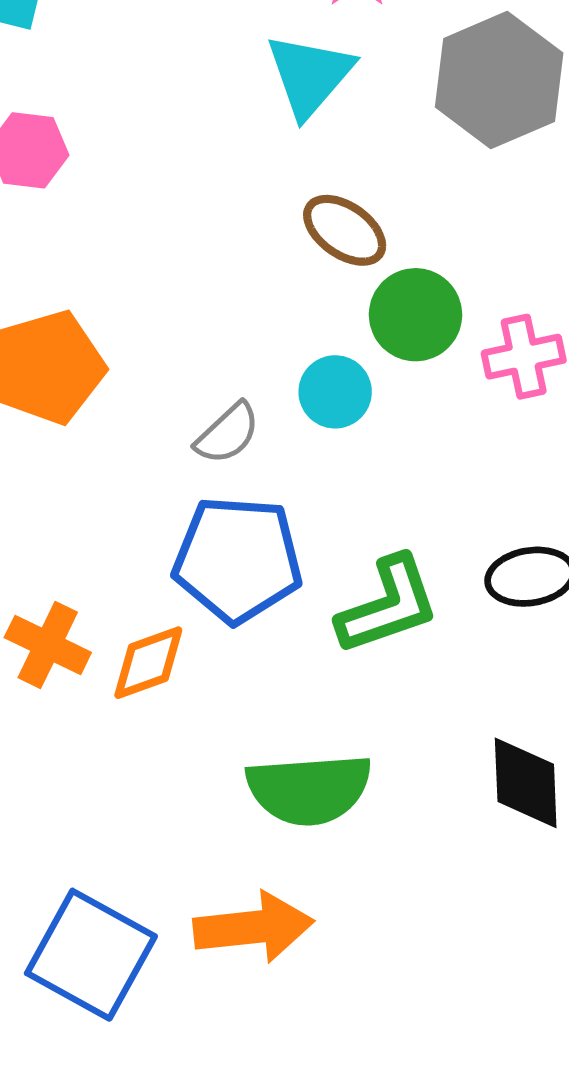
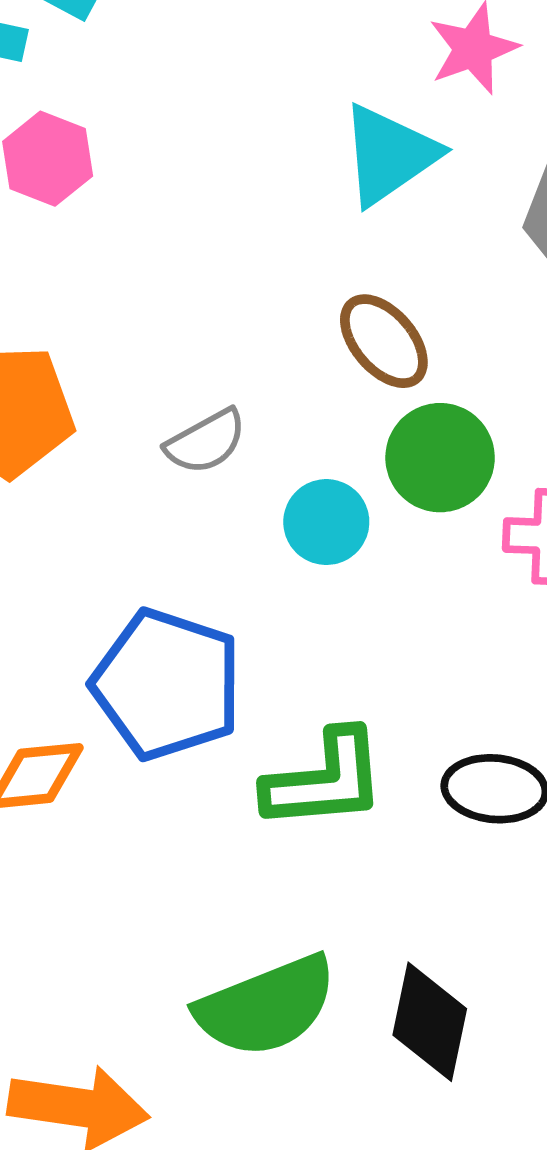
gray semicircle: (228, 433) -> (206, 442), moved
green semicircle: (309, 789) -> (266, 1006), moved, turned -32

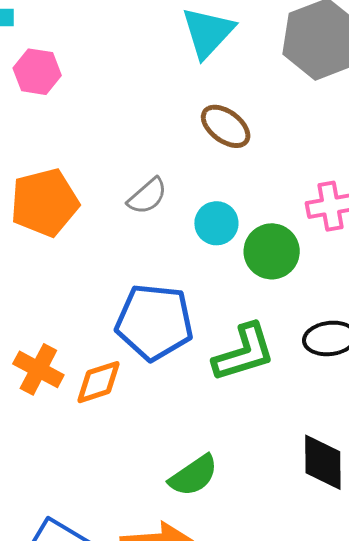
green circle: (440, 458) -> (272, 251), moved
green semicircle: (266, 1006) -> (193, 476), moved, size x0.7

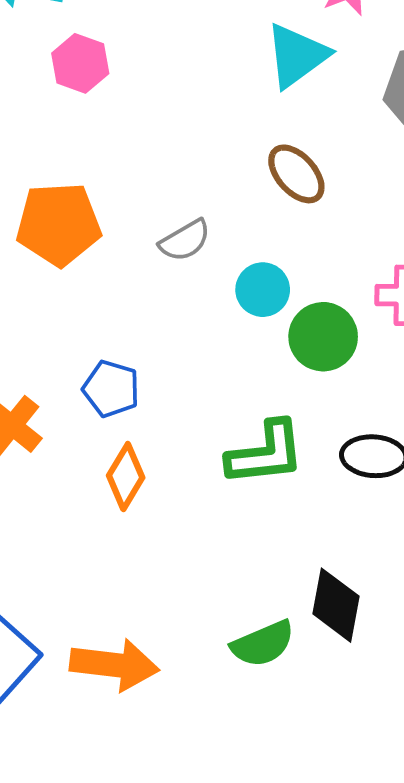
blue pentagon: (154, 322) -> (111, 389), moved, size x0.6
orange diamond: (99, 382) -> (126, 477), moved, turned -52
green semicircle: (193, 476) -> (263, 644), moved

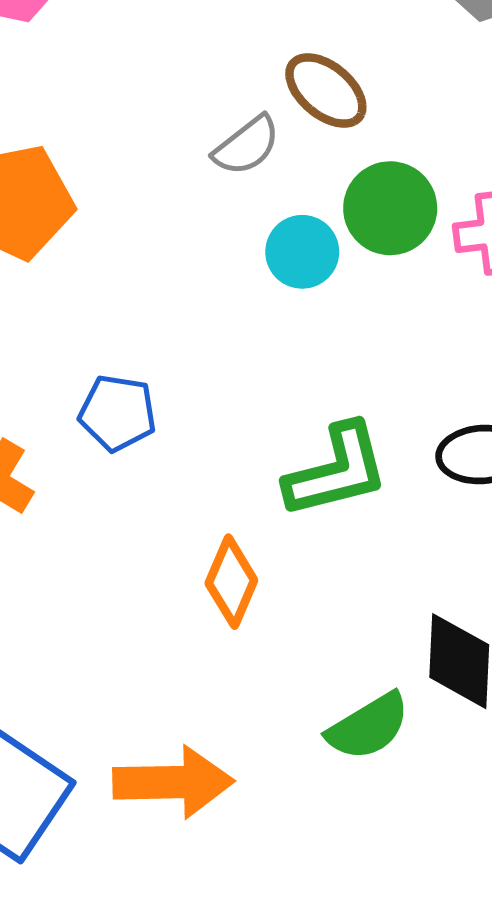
gray semicircle: (185, 240) -> (247, 146), moved
green circle: (323, 337) -> (390, 208), moved
orange diamond: (126, 477) -> (231, 582), moved

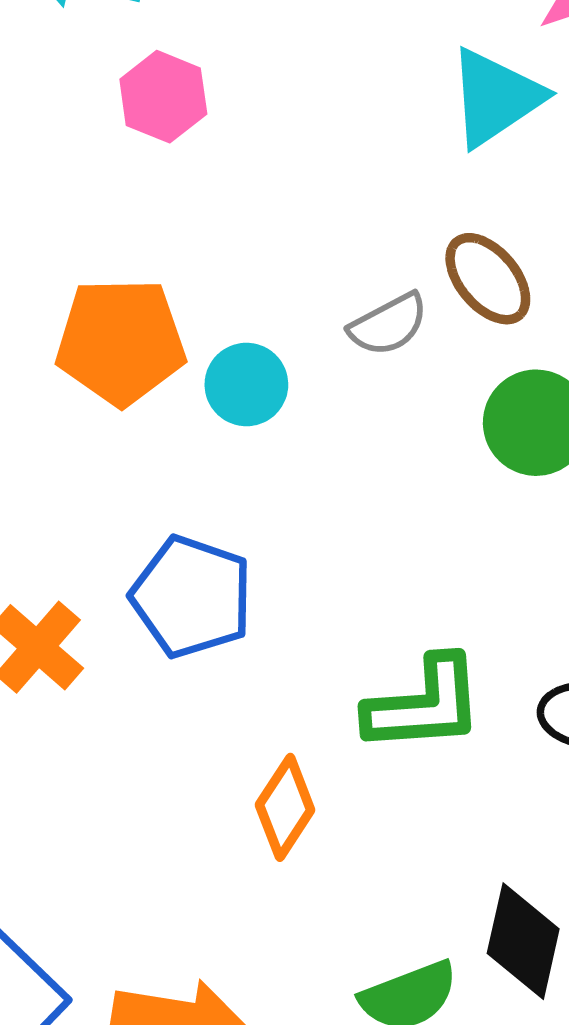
cyan circle: (302, 252) -> (246, 385), moved
blue pentagon: (118, 413) -> (192, 597), size x1.4

